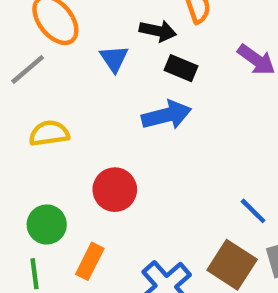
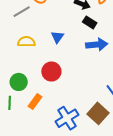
blue triangle: (114, 59) -> (57, 37), moved
blue arrow: (166, 115) -> (97, 45), moved

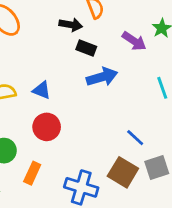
blue triangle: (57, 37) -> (42, 90), moved, turned -32
blue cross: (67, 118) -> (81, 187), turned -30

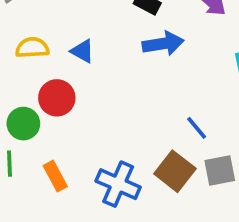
red circle: (47, 127) -> (57, 98), moved
orange rectangle: (32, 173) -> (55, 176), moved, turned -60

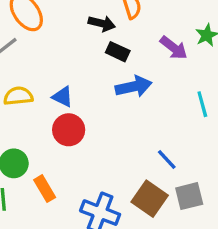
red circle: (57, 98) -> (69, 130), moved
orange rectangle: (55, 176) -> (45, 189), moved

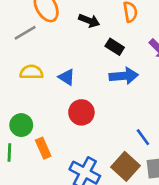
black arrow: (102, 23) -> (89, 21), moved
red circle: (69, 130) -> (81, 112), moved

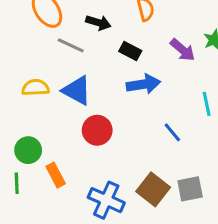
gray line: (25, 33) -> (71, 45), moved, turned 60
blue triangle: (67, 77) -> (77, 90), size x1.5
blue line: (143, 137) -> (172, 132), moved

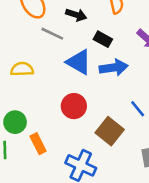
blue triangle: (77, 90) -> (79, 62), moved
brown square: (153, 189) -> (110, 131), moved

